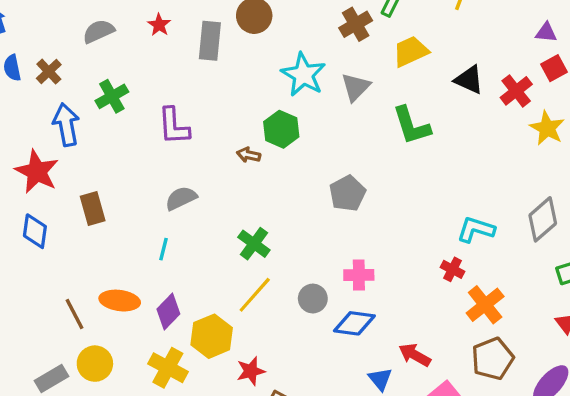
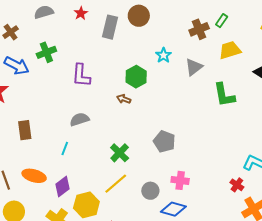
cyan star: (303, 75) -> (163, 55), size x0.6
blue arrow: (66, 125) -> (17, 66), turned 120
green hexagon: (281, 129) -> (136, 77), moved
gray pentagon: (347, 193) -> (164, 141), moved, turned -30
brown rectangle: (93, 208) -> (25, 130), moved

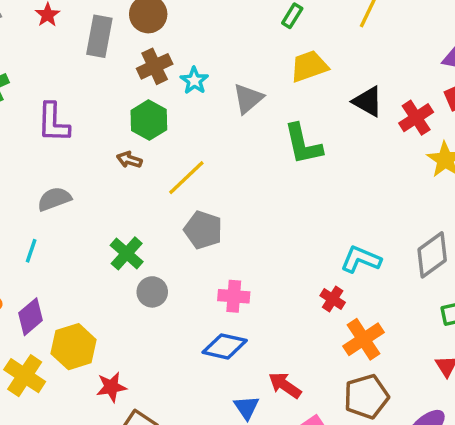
brown cross: (199, 29) -> (155, 66), moved
yellow line: (116, 184) -> (186, 178), moved
gray circle: (150, 191) -> (152, 292), moved

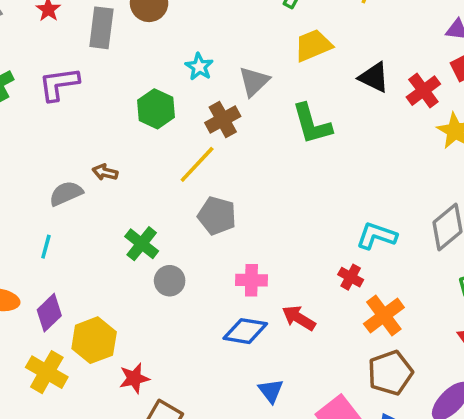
brown cross: (155, 66) -> (223, 120), moved
purple L-shape: (53, 123) -> (59, 84), moved, turned 84
brown arrow: (129, 160) -> (105, 172), moved
red arrow: (285, 385) -> (299, 318), moved

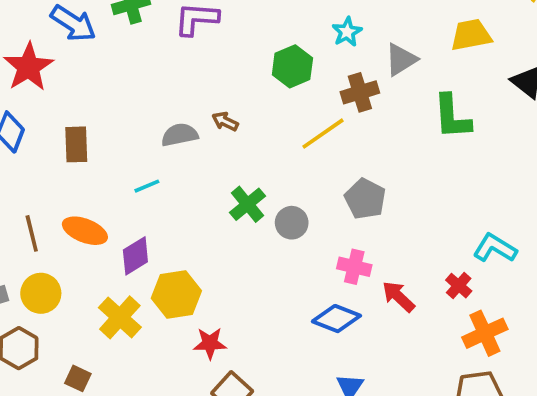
gray pentagon: (217, 216) -> (365, 199), moved
cyan line: (46, 247) -> (147, 186), turned 40
gray circle: (170, 281) -> (292, 223), moved
red arrow: (299, 318) -> (398, 297), moved

